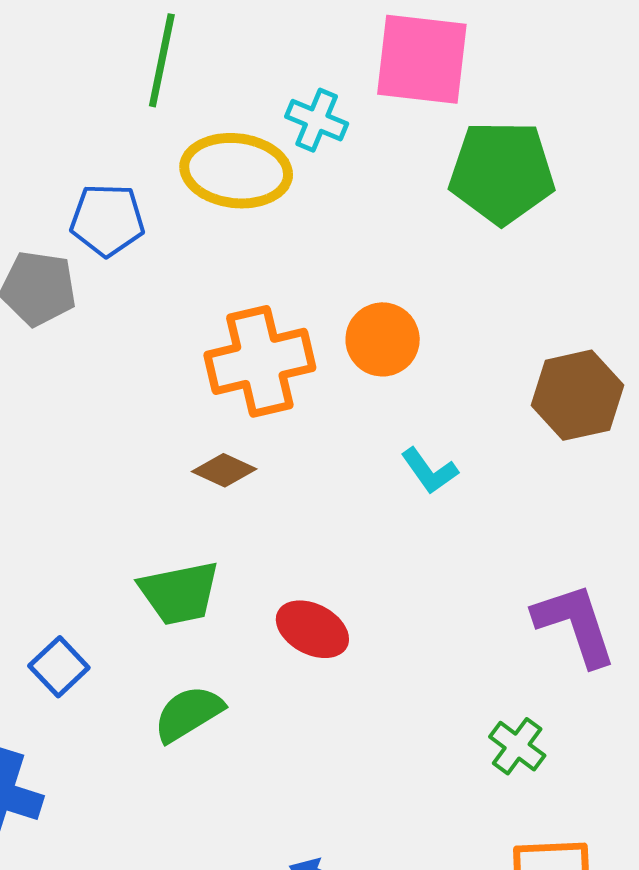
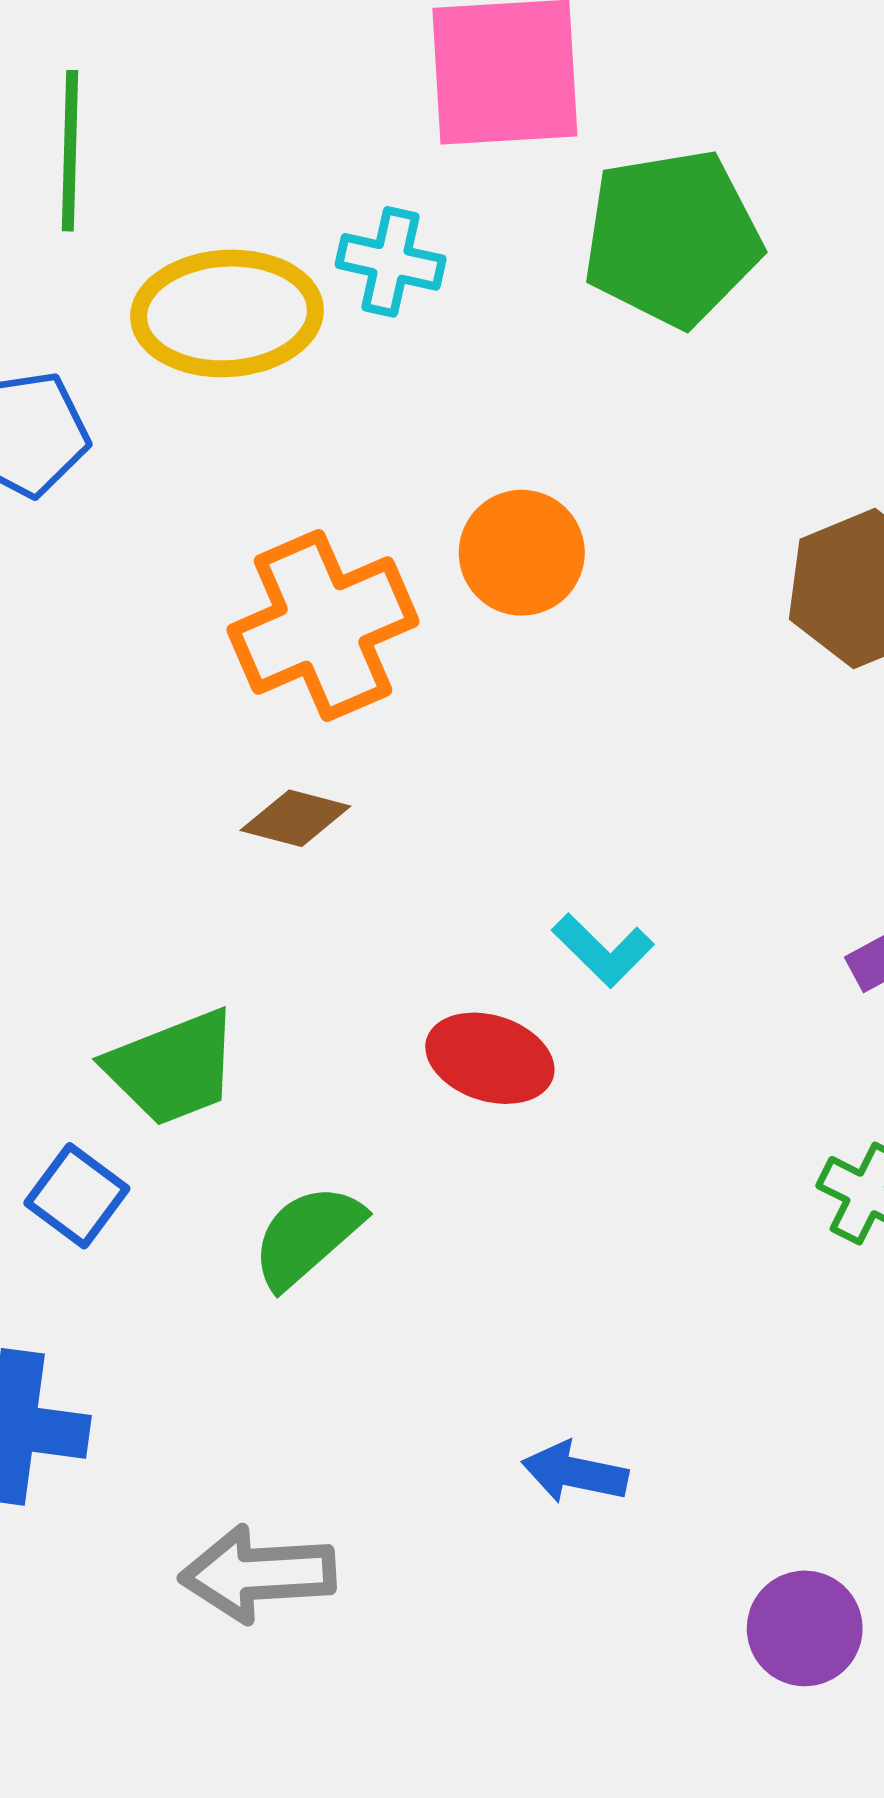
cyan cross: (317, 120) -> (391, 262), moved
cyan L-shape: (429, 471) -> (603, 950), moved
green trapezoid: (179, 593) -> (172, 1068), moved

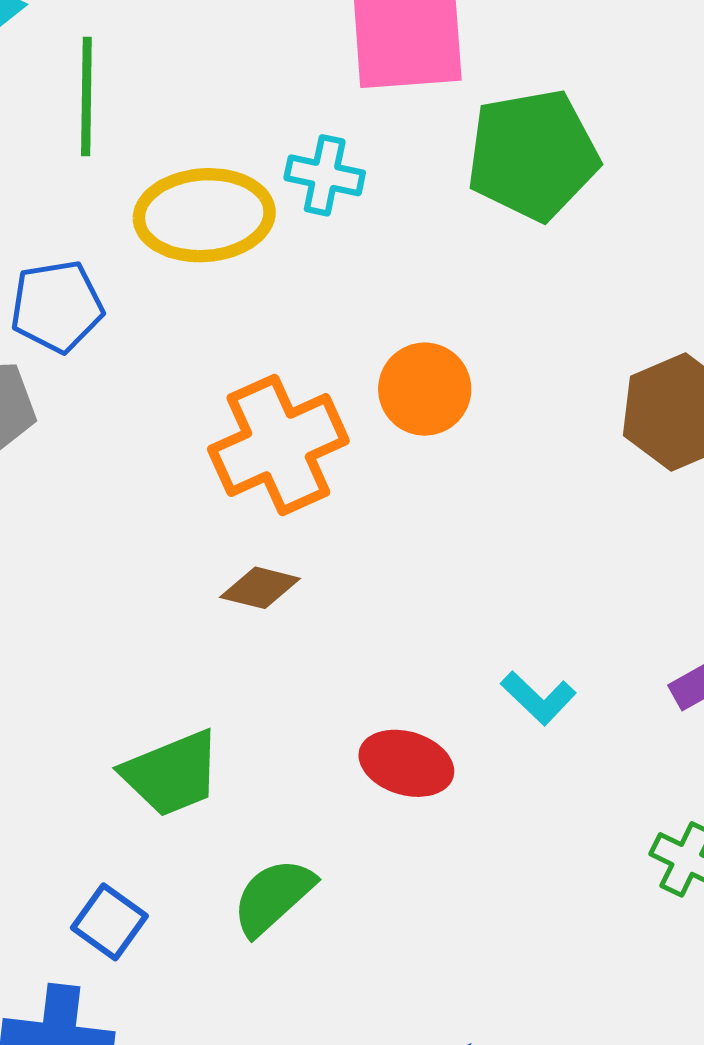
cyan L-shape: (603, 950) -> (538, 698), moved
blue square: (77, 1196) -> (109, 922), moved

